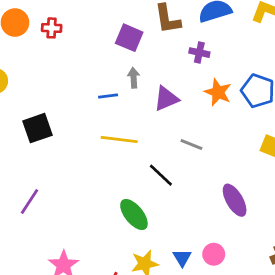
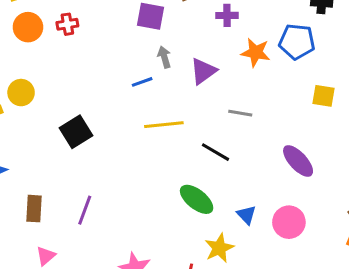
pink circle: (214, 254) -> (289, 222), size x1.4
blue triangle: (182, 258) -> (246, 215), moved

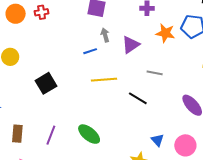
green ellipse: (197, 199) -> (89, 134), moved

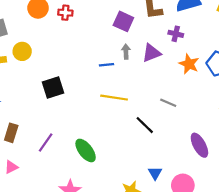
purple triangle: (131, 45) -> (151, 53), moved

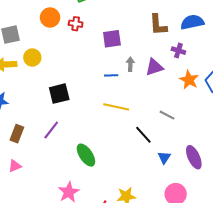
purple square: (123, 21) -> (112, 39), moved, turned -36
purple line: (46, 142) -> (51, 130), moved
blue triangle: (155, 173) -> (164, 158), moved

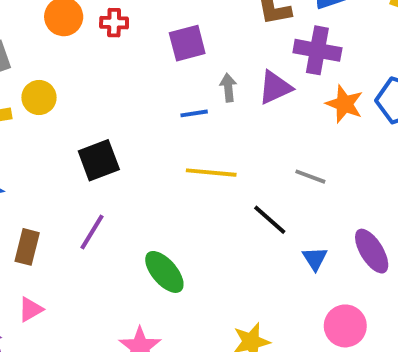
purple cross: (178, 51) -> (317, 50), size x1.6

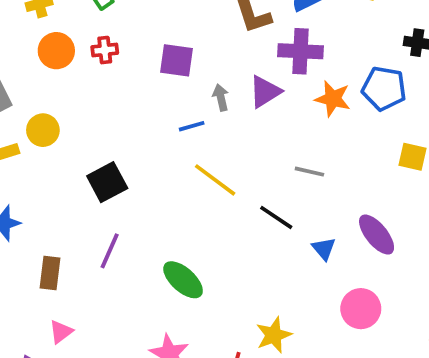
purple square: (187, 43) -> (176, 60), turned 30
yellow line: (211, 173) -> (215, 180), turned 39

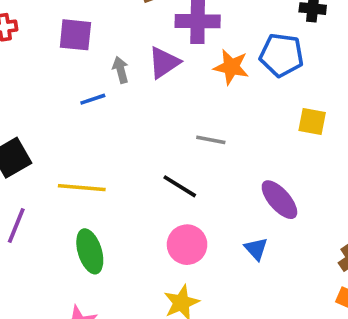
yellow line: (215, 180) -> (82, 188), moved, turned -30
blue triangle: (324, 249) -> (256, 249), moved
green ellipse: (183, 280) -> (90, 251), turned 33
pink circle: (361, 309) -> (187, 245), moved

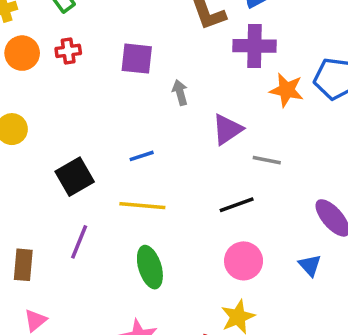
purple triangle: (164, 62) -> (227, 129), moved
blue line: (93, 99) -> (142, 156), moved
black line: (180, 186) -> (237, 205), turned -52

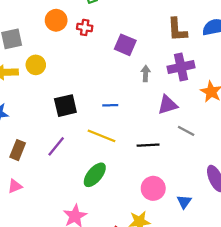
purple cross: (254, 46) -> (181, 67), moved, turned -30
black line: (237, 205) -> (148, 145), moved
blue triangle: (310, 265) -> (184, 202), moved
green ellipse: (150, 267) -> (95, 175), turned 40

